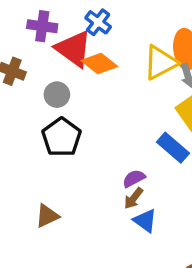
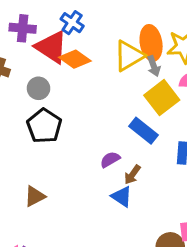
brown arrow: (134, 198) -> (132, 175), moved

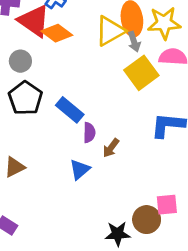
blue rectangle: (144, 131) -> (70, 110), moved
purple semicircle: (110, 160) -> (89, 133), turned 120
blue triangle: (122, 196) -> (80, 170), moved, turned 45

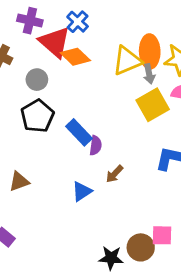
purple semicircle: (89, 133) -> (96, 145), moved

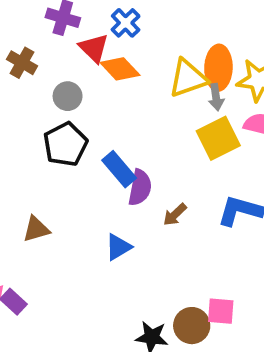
red triangle: (55, 42) -> (94, 48), size x0.7
purple semicircle: (96, 145) -> (140, 188), size x1.4
brown arrow: (114, 174) -> (175, 215), moved

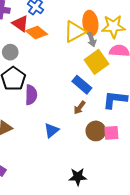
blue rectangle: (119, 169) -> (82, 85), moved
purple semicircle: (140, 188) -> (31, 95), moved
pink square: (221, 311) -> (111, 133), moved
brown circle: (192, 326) -> (96, 131), moved

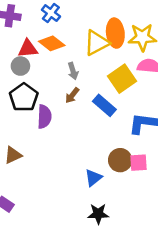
red triangle: (20, 24) -> (28, 49), moved, turned -42
gray arrow: (92, 40) -> (73, 71), moved
brown arrow: (80, 108) -> (72, 95), moved
blue triangle: (51, 130) -> (93, 178), moved

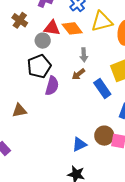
yellow triangle: (97, 43) -> (102, 21), moved

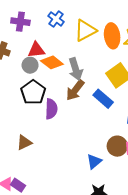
orange diamond: (72, 28) -> (52, 62), moved
gray arrow: (84, 55) -> (76, 69), size x1.5
brown arrow: (78, 74) -> (75, 90), size x1.5

